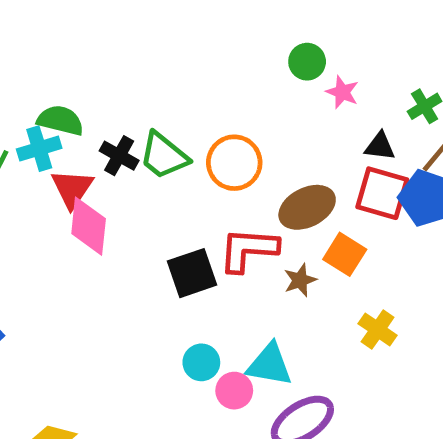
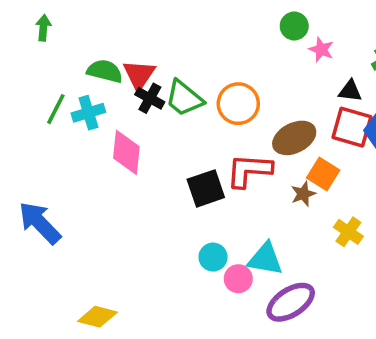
cyan cross: (39, 149) -> (88, 113), moved
red triangle: (72, 189) -> (139, 75), moved
brown star: (300, 280) -> (303, 194), moved

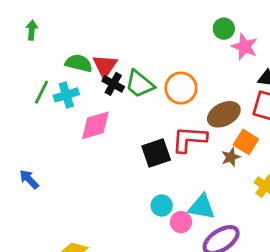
pink star: (321, 49) -> (245, 47), size x1.4
pink diamond: (126, 152) -> (95, 125), turned 68
blue arrow: (40, 223) -> (29, 179), size x0.6

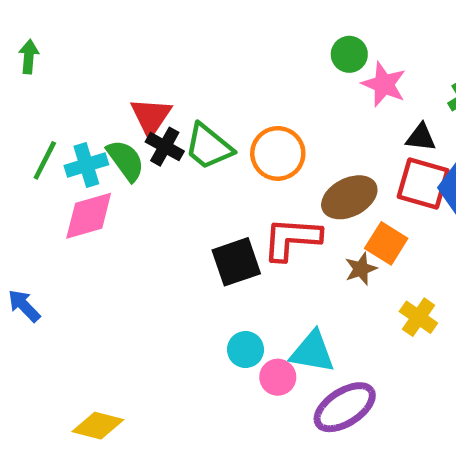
green semicircle: (79, 63) -> (126, 160), moved, turned 40
pink diamond: (95, 125) -> (89, 216), moved

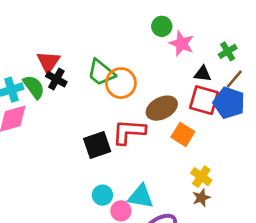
green trapezoid: (209, 147) -> (101, 72), moved
brown star: (361, 269) -> (201, 198), moved

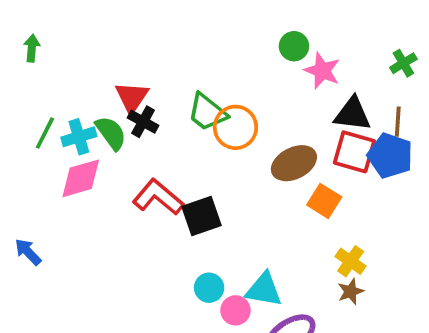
green cross: (228, 51) -> (403, 63), moved
black triangle: (203, 74) -> (352, 114), size x1.5
brown line: (234, 79) -> (398, 122), turned -36
red L-shape: (129, 132) -> (158, 197), moved, turned 36

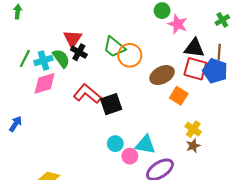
blue arrow: (28, 252) -> (15, 124), turned 77

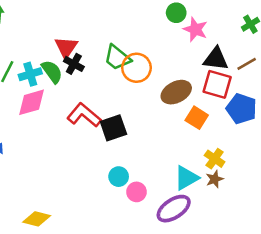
brown line: (219, 52) -> (247, 64), turned 56
blue pentagon: (215, 71) -> (241, 109), moved
cyan triangle: (145, 145) -> (186, 178), moved, turned -40

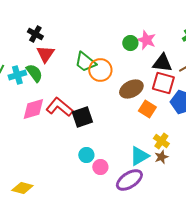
green circle: (176, 13) -> (130, 43), moved
black cross: (74, 64) -> (35, 34), moved
pink diamond: (32, 102) -> (33, 109), moved

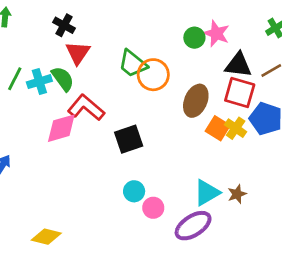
brown ellipse: (131, 89) -> (196, 101), turned -40
red L-shape: (59, 107) -> (86, 108), moved
yellow cross: (161, 141) -> (236, 128), moved

